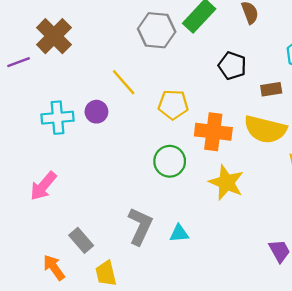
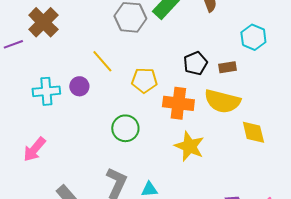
black pentagon: (232, 66) -> (195, 63), moved, turned 30
green circle: (170, 161) -> (125, 128), moved

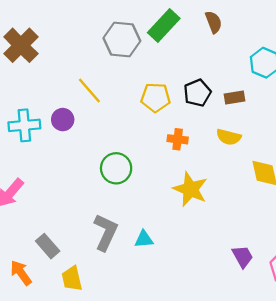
yellow pentagon: (144, 80) -> (156, 98), moved
yellow semicircle: (222, 101) -> (229, 137), size x0.6
orange cross: (178, 103) -> (178, 139), size x0.6

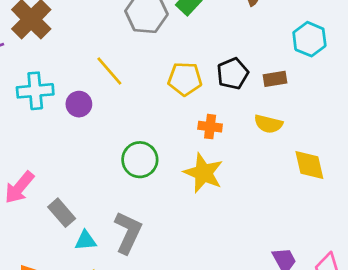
cyan cross: (24, 125) -> (35, 91), moved
yellow star: (190, 189) -> (203, 173), moved
cyan triangle: (144, 239) -> (86, 241), moved
gray rectangle: (48, 246) -> (62, 213), moved

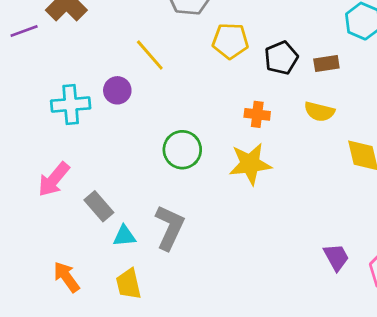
yellow pentagon: (185, 79) -> (230, 41), moved
cyan cross: (35, 91) -> (71, 104), moved
yellow star: (203, 173) -> (250, 164), turned -30

